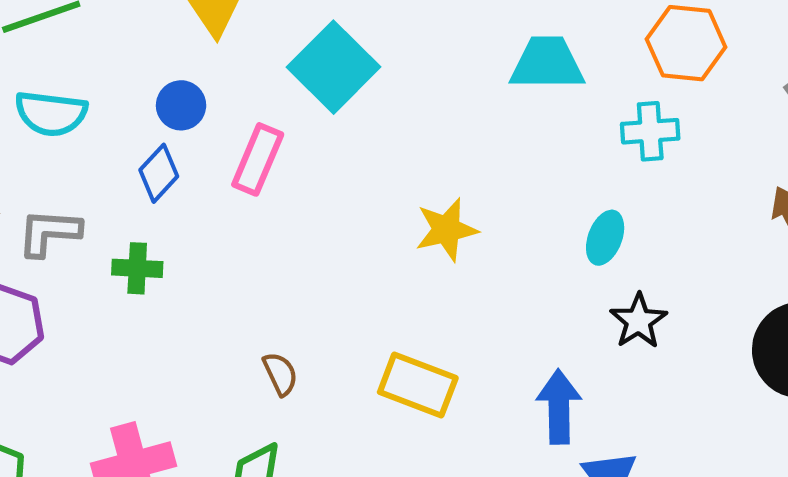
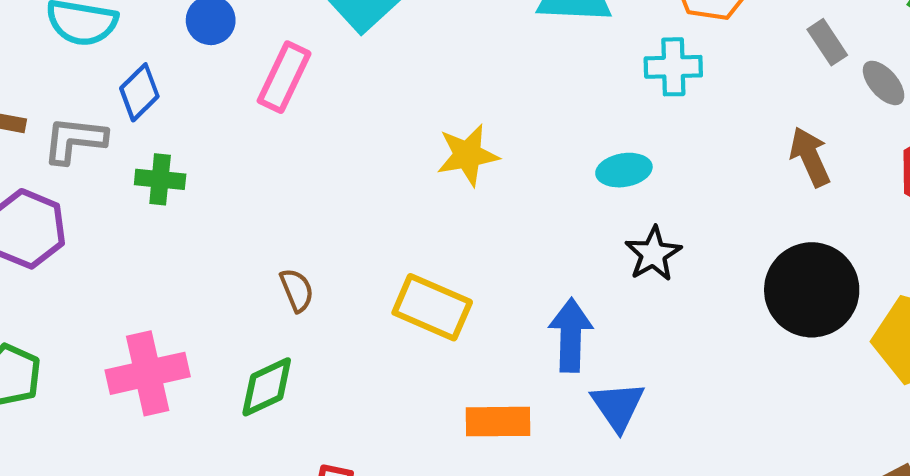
blue diamond: (159, 173) -> (139, 92), moved
cyan ellipse: (605, 238) -> (624, 170), turned 57

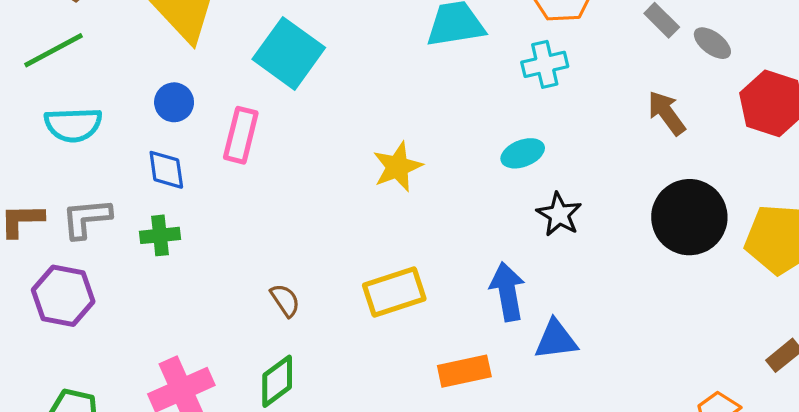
blue diamond: (139, 92) -> (166, 170), moved, turned -42
yellow rectangle: (432, 307) -> (394, 292), turned -30
blue triangle: (618, 406) -> (556, 340), turned -51

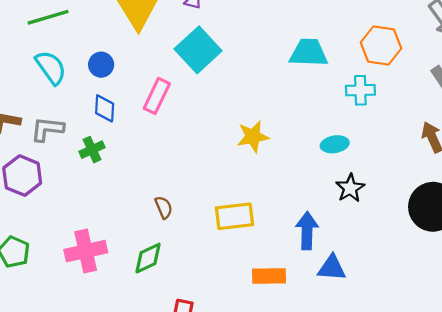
blue circle: (174, 102) -> (101, 65), moved
cyan semicircle: (73, 125) -> (51, 67), turned -135
green cross: (160, 235) -> (92, 150), turned -30

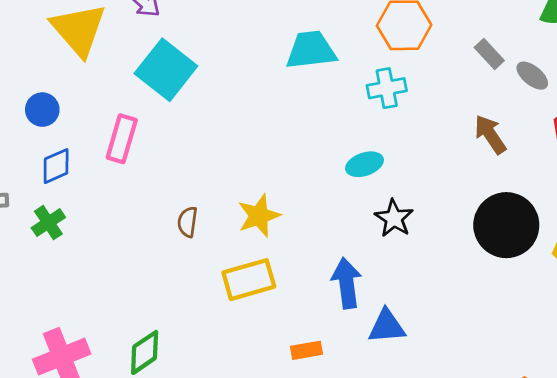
blue diamond: (105, 108) -> (56, 166), turned 72
yellow star: (253, 137) -> (259, 216), moved
brown semicircle: (164, 207) -> (188, 222), moved, turned -140
orange rectangle: (269, 276) -> (307, 350), size x0.7

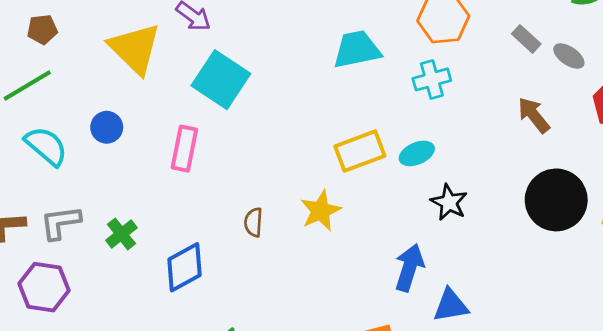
blue diamond: (56, 166) -> (184, 267), moved, size x1.4
yellow rectangle: (249, 280) -> (360, 151), moved
blue arrow: (347, 283) -> (409, 268), turned 30

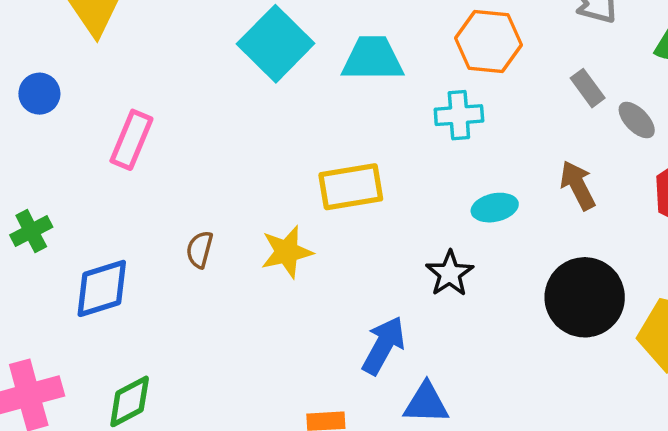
cyan square: (221, 80) -> (276, 44), moved
cyan ellipse: (417, 153) -> (495, 208), moved

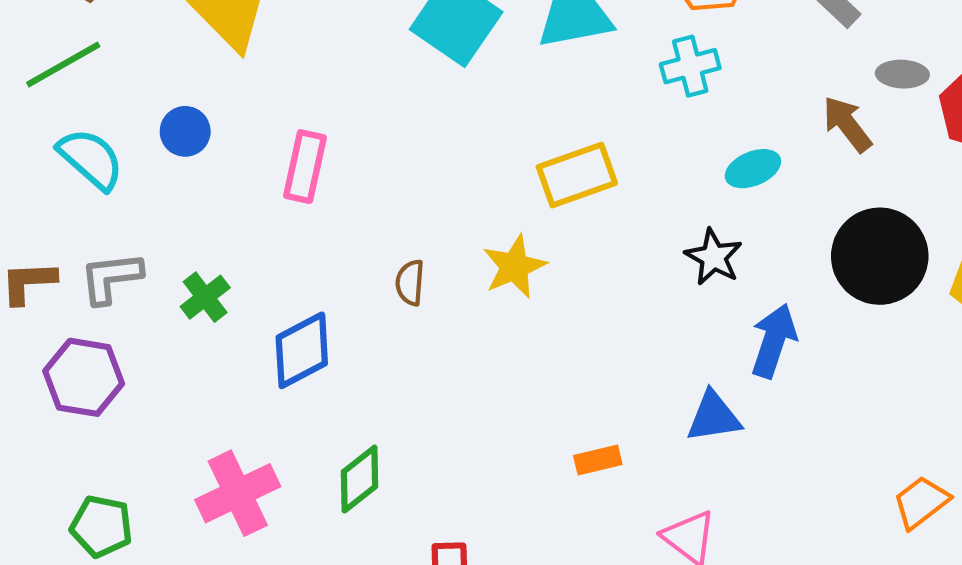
gray ellipse: (637, 120) -> (902, 74), moved, turned -33
blue arrow: (383, 345) -> (774, 341), moved

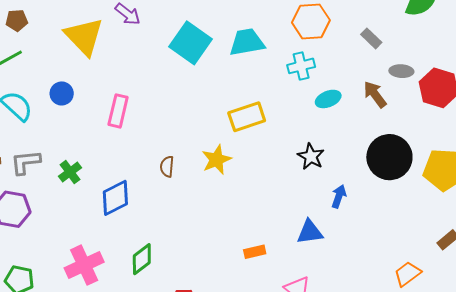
cyan ellipse: (753, 169) -> (328, 99), moved
blue arrow: (774, 341) -> (339, 196), size x0.7

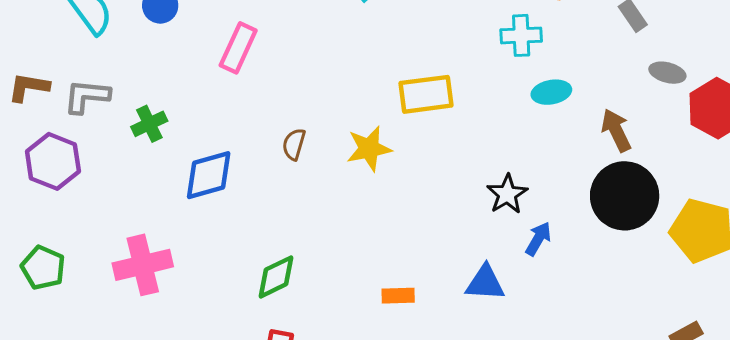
brown arrow: (375, 94) -> (616, 130), moved
black star: (311, 156) -> (507, 194), moved
green diamond: (142, 259) -> (276, 277), moved

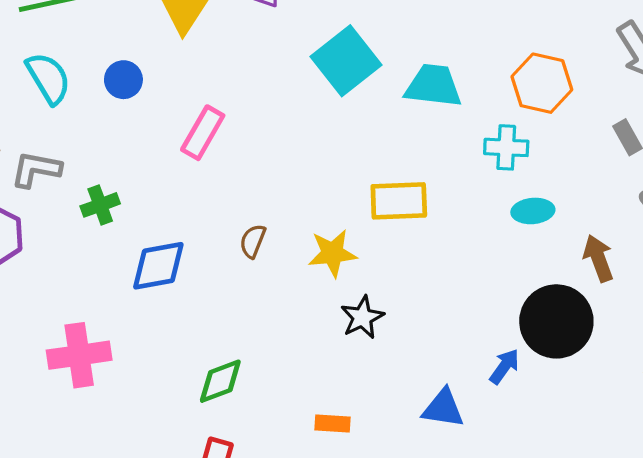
black star: (507, 194) -> (362, 317), moved
black circle: (625, 196) -> (556, 321), moved
orange rectangle: (398, 296) -> (333, 424), moved

